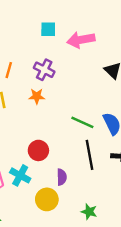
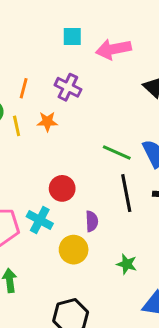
orange star: (37, 96) -> (47, 122), moved

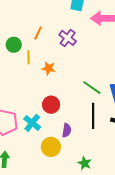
orange star: (47, 122) -> (49, 68), moved

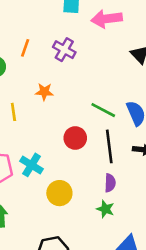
yellow line: (29, 57) -> (13, 112), moved
red circle: (51, 105) -> (75, 138), moved
purple semicircle: (67, 130) -> (110, 183), moved

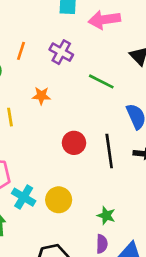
green line: (103, 110) -> (101, 81), moved
cyan cross: (32, 165) -> (24, 197), moved
purple semicircle: (110, 183) -> (102, 244), moved

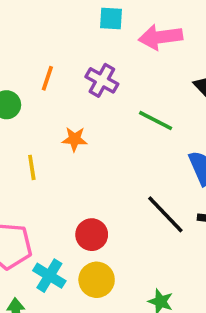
red circle: (74, 143) -> (92, 235), moved
black line: (109, 151) -> (165, 214), turned -36

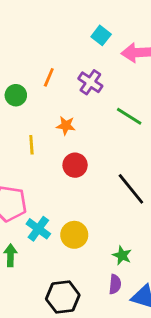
cyan square: (111, 19) -> (101, 35), turned 30
red circle: (92, 235) -> (75, 165), moved

